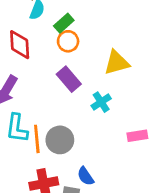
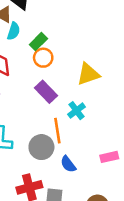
pink rectangle: (137, 136) -> (109, 157), moved
orange line: (37, 139) -> (57, 131), moved
blue semicircle: (86, 176) -> (68, 164), moved

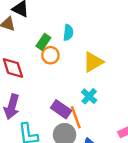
cyan semicircle: (14, 31) -> (68, 33), moved
purple rectangle: (46, 92) -> (61, 109), moved

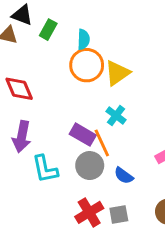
green rectangle: (43, 42) -> (48, 30), moved
orange circle: (50, 55) -> (87, 65), moved, size x1.5

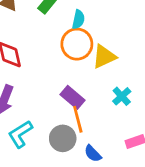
cyan cross: (116, 116) -> (122, 96), moved
purple rectangle: (83, 135) -> (72, 97), moved
cyan L-shape: (45, 169) -> (20, 134), turned 60

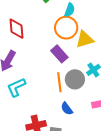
purple rectangle: (72, 97) -> (59, 54), moved
gray circle: (63, 138) -> (75, 79), moved

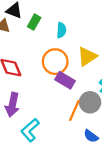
orange circle: (66, 28) -> (55, 62), moved
orange line: (59, 82) -> (74, 110), turned 48

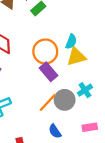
cyan semicircle: (61, 30) -> (71, 42), moved

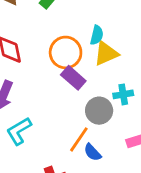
cyan cross: (85, 90) -> (123, 94), turned 32
orange line: (48, 103) -> (79, 139), moved

